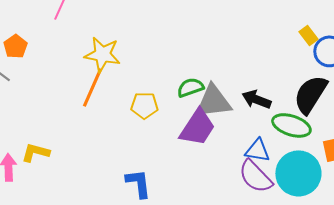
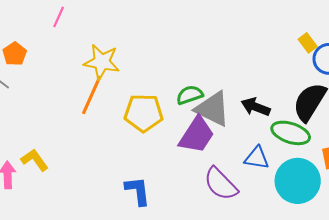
gray triangle: (213, 101) -> (213, 109), turned 33
yellow pentagon: (144, 105) -> (144, 113), size x1.4
yellow L-shape: (35, 152) -> (35, 160), turned 40
purple semicircle: (255, 176) -> (221, 184), moved

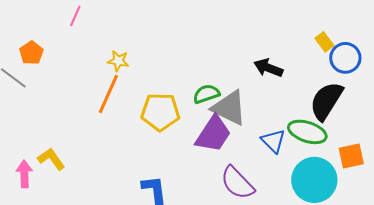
yellow star: (102, 62) -> (118, 61), size x0.6
black arrow: (256, 107) -> (268, 68), moved
blue triangle: (257, 158) -> (273, 141), moved, turned 36

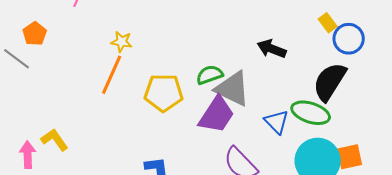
orange square: (351, 156) -> (350, 157), moved

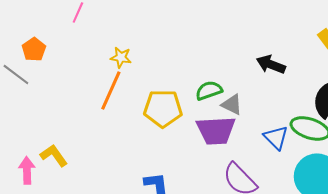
gray triangle: (233, 89) -> (232, 104), size x0.6
purple trapezoid: (217, 115) -> (216, 130), turned 54

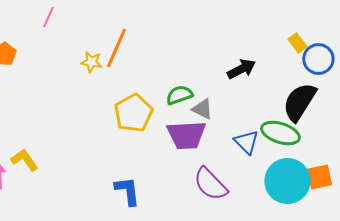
black arrow: (271, 64) -> (241, 69), turned 132
orange line: (111, 90) -> (116, 48), moved
yellow pentagon: (163, 108) -> (133, 113), turned -30

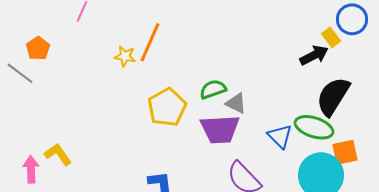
blue circle: (318, 59) -> (352, 19), moved
black arrow: (241, 69) -> (314, 55), moved
orange square: (319, 177) -> (345, 152), moved

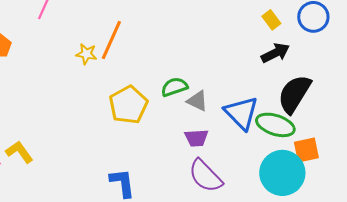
yellow rectangle: (331, 37) -> (271, 20), moved
purple trapezoid: (220, 129) -> (196, 138), moved, size x0.6
blue triangle: (280, 136) -> (241, 113), moved, size x1.4

